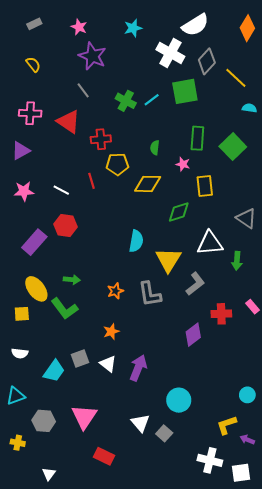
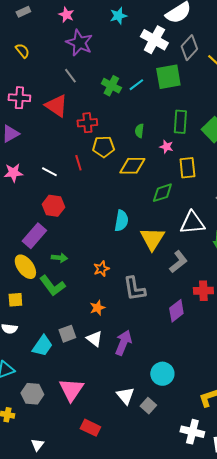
purple rectangle: (34, 242) -> (34, 236), moved
gray L-shape: (150, 294) -> (134, 289), moved
yellow square: (22, 314) -> (15, 300), moved

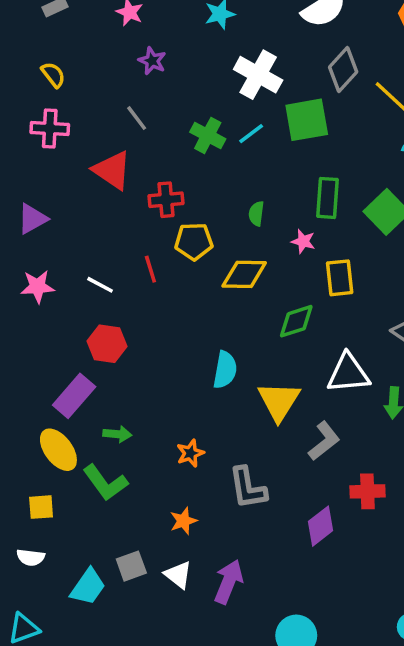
white cross: (154, 40) -> (258, 75), moved
purple star: (79, 43) -> (152, 61), size x0.6
pink cross: (19, 98) -> (50, 129), moved

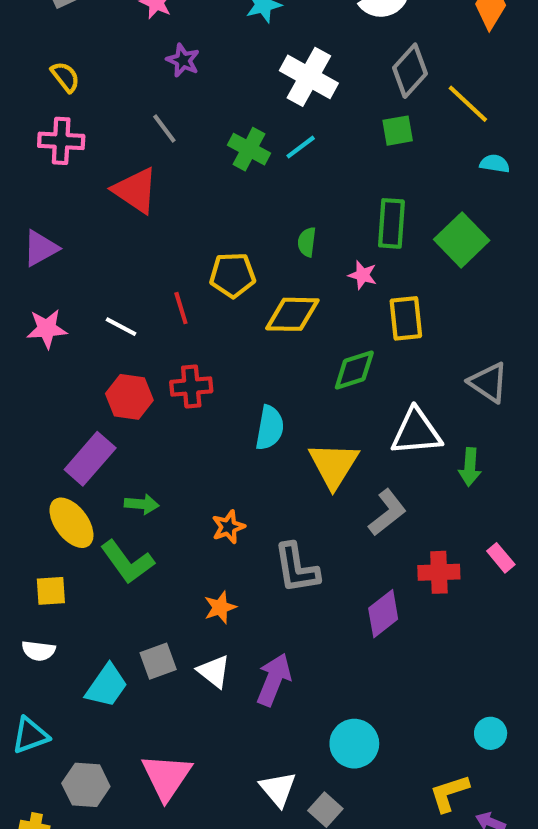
green square: (307, 120) -> (398, 131), moved, size x0.6
red cross: (166, 200) -> (191, 387), moved

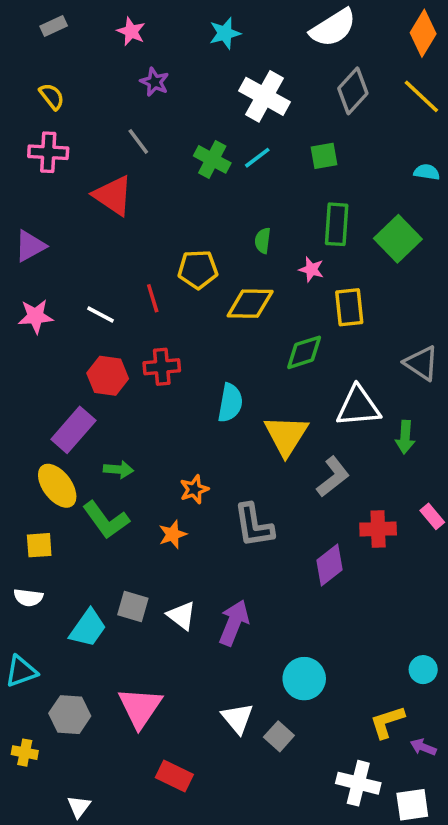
yellow line: (468, 104) -> (421, 96), moved
green square: (398, 131) -> (324, 156), moved
orange star: (220, 607) -> (173, 534), moved
gray square: (158, 661) -> (133, 607), turned 36

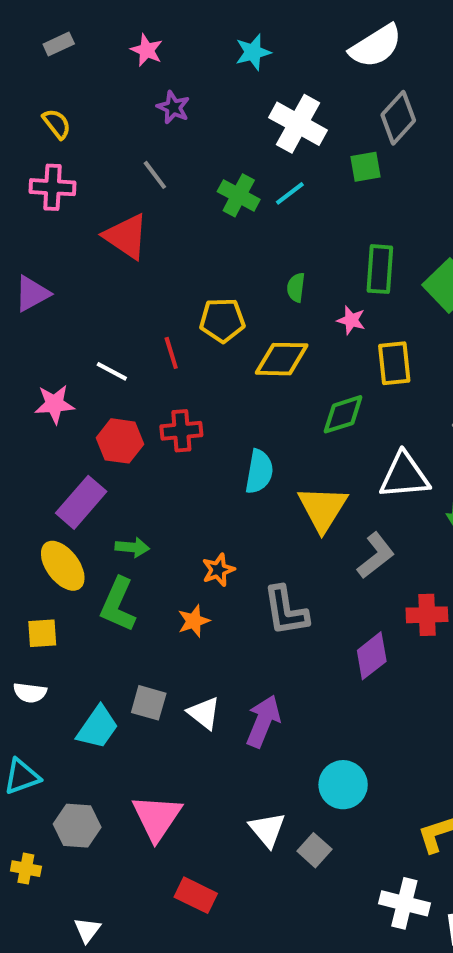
green square: (324, 156) -> (366, 167), moved
pink star: (36, 316) -> (55, 404), moved
green L-shape: (106, 520) -> (118, 605), turned 60

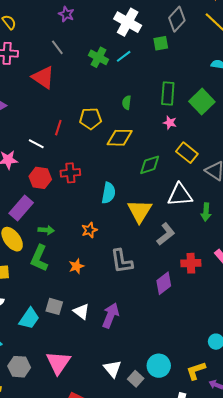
pink star: (351, 320) -> (170, 123), moved
red line: (171, 353) -> (58, 128), moved, turned 35
yellow rectangle: (394, 363) -> (187, 153), moved, turned -45
orange star: (218, 570) -> (89, 230), moved
cyan circle: (343, 785) -> (159, 366), moved

